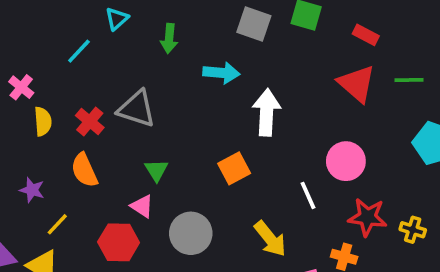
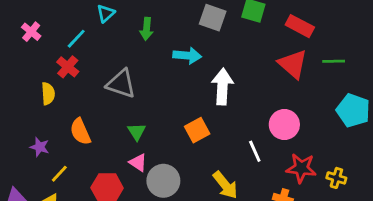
red rectangle: (366, 35) -> (300, 26), size x1.4
pink cross: (21, 87) -> (31, 32), moved
red cross: (90, 121) -> (68, 67), moved
pink triangle: (142, 206) -> (138, 162), moved

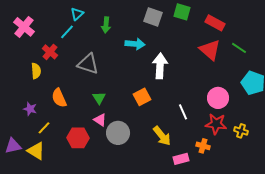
pink cross: (31, 32) -> (24, 27), size x1.5
cyan line: (76, 39) -> (67, 32), moved
green line: (334, 61) -> (239, 48), turned 35
pink circle: (284, 125) -> (218, 98), moved

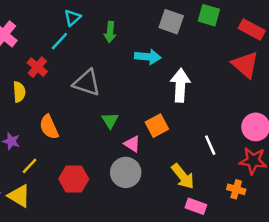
green triangle: (99, 98) -> (110, 120), moved
pink triangle: (100, 120) -> (132, 144), moved
pink rectangle: (181, 159) -> (196, 206), moved, turned 35

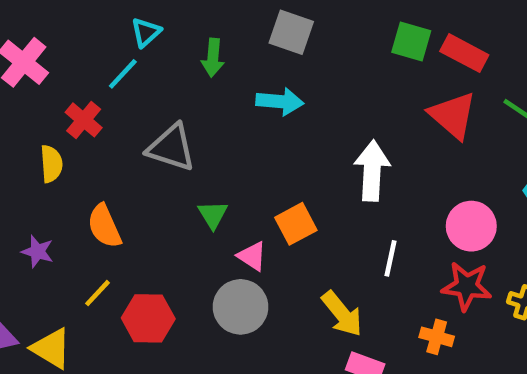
green square: (209, 15) -> (411, 42), moved
gray square: (171, 22) -> (291, 32), moved
white arrow: (180, 85) -> (372, 171), moved
white line: (210, 145) -> (390, 258), turned 36
yellow line: (30, 166) -> (97, 293), moved

